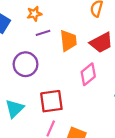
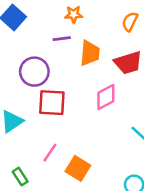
orange star: (34, 14) -> (74, 14), moved
red square: (51, 101) -> (52, 103), moved

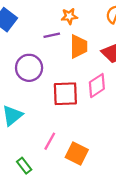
orange star: (74, 14) -> (69, 16), moved
red square: (52, 103) -> (65, 94), moved

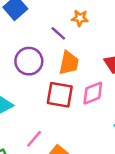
purple line: (52, 35) -> (58, 33), turned 42
orange trapezoid: (79, 46) -> (69, 63), moved

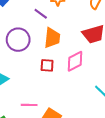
red square: (60, 95) -> (47, 65), size x0.6
pink line: (34, 139) -> (29, 105), turned 56

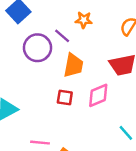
purple circle: (18, 40) -> (37, 48), moved

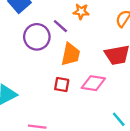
pink diamond: (98, 95) -> (93, 83), turned 30

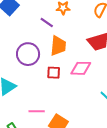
purple circle: (37, 37) -> (28, 54), moved

